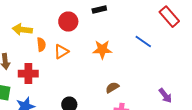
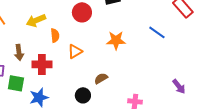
yellow arrow: (22, 30) -> (36, 20), turned -30
orange triangle: (61, 52) -> (75, 51), moved
brown semicircle: (112, 88) -> (101, 78), moved

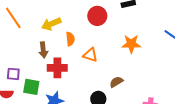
orange triangle: (75, 51) -> (90, 55), turned 49
brown arrow: (19, 52) -> (43, 50), moved

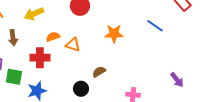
orange semicircle: (70, 39) -> (53, 37), moved, turned -104
brown arrow: (43, 50) -> (13, 38), moved

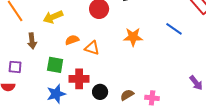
red cross: (40, 58) -> (79, 79), moved
brown semicircle: (99, 72) -> (127, 95), moved
green square: (14, 77) -> (55, 65), moved

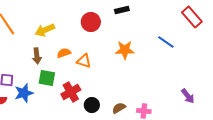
brown arrow: (32, 41) -> (37, 56), moved
red cross: (79, 79) -> (71, 92), turned -30
blue star: (56, 94) -> (24, 93), moved

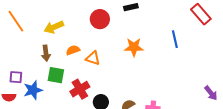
blue line: (166, 42) -> (175, 39), turned 42
purple arrow: (188, 96) -> (211, 93), moved

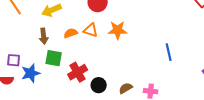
blue line: (175, 39) -> (169, 52), moved
orange star: (134, 47) -> (118, 30), moved
orange triangle: (93, 58) -> (91, 30), moved

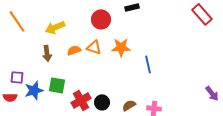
blue line: (169, 52) -> (148, 64), moved
green square: (54, 58) -> (57, 85), moved
red cross: (78, 72) -> (81, 100), moved

